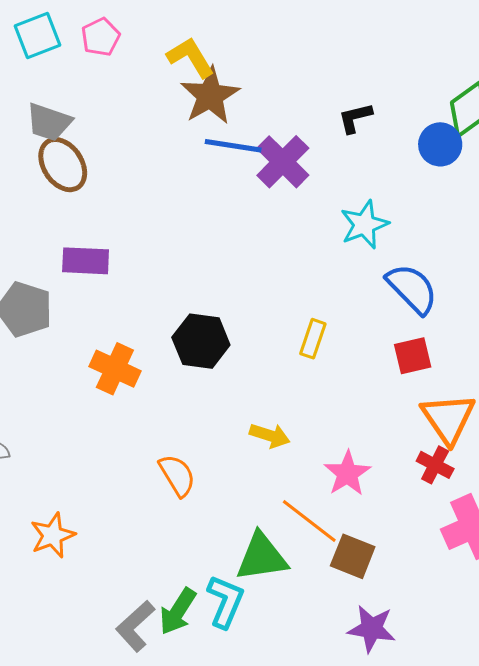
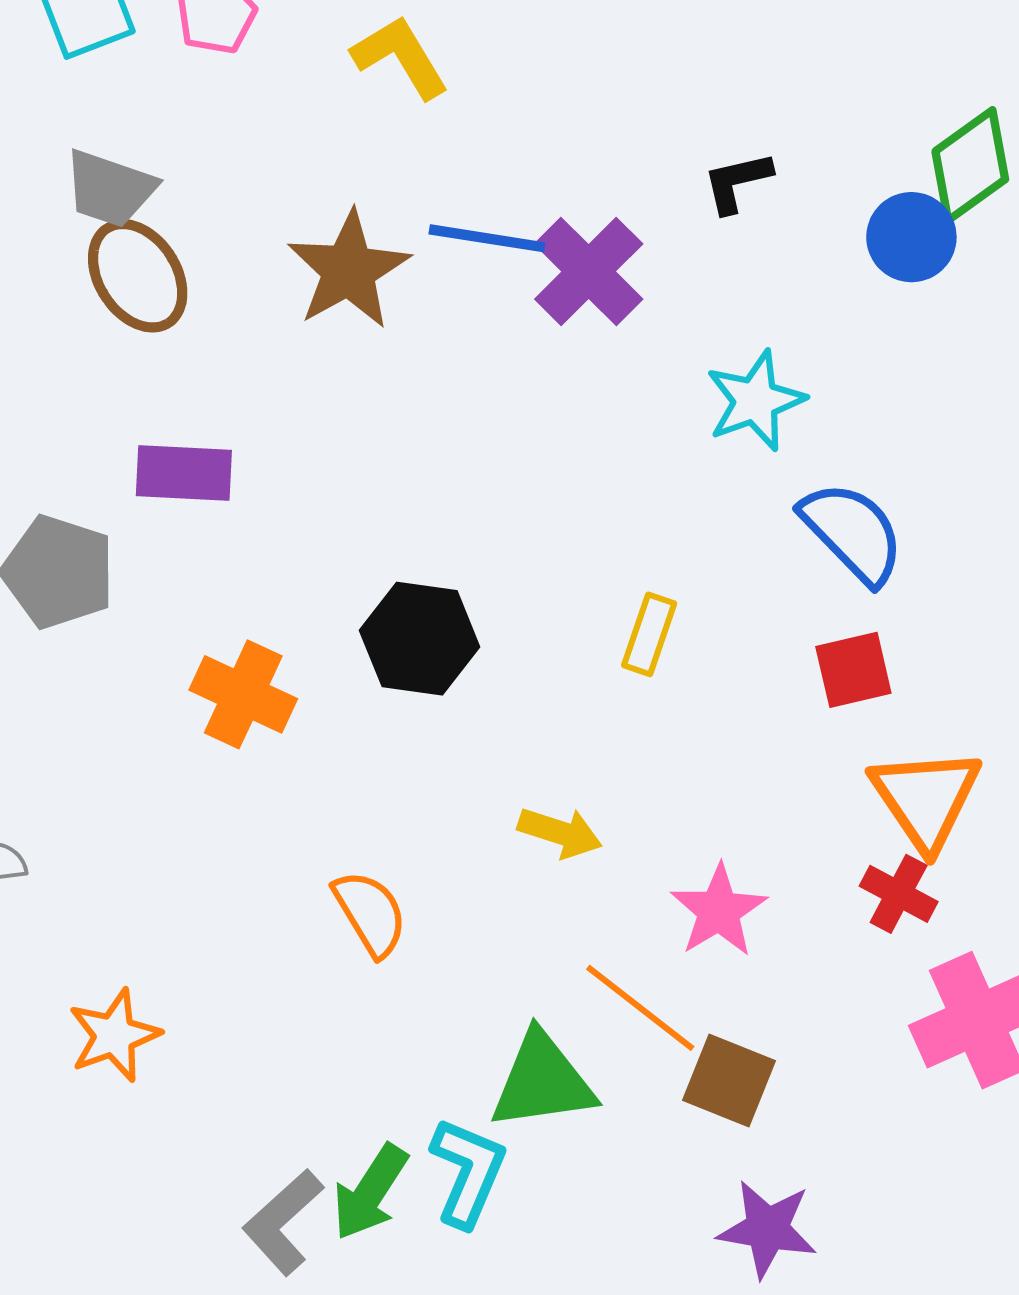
brown star: (210, 96) -> (349, 270), moved

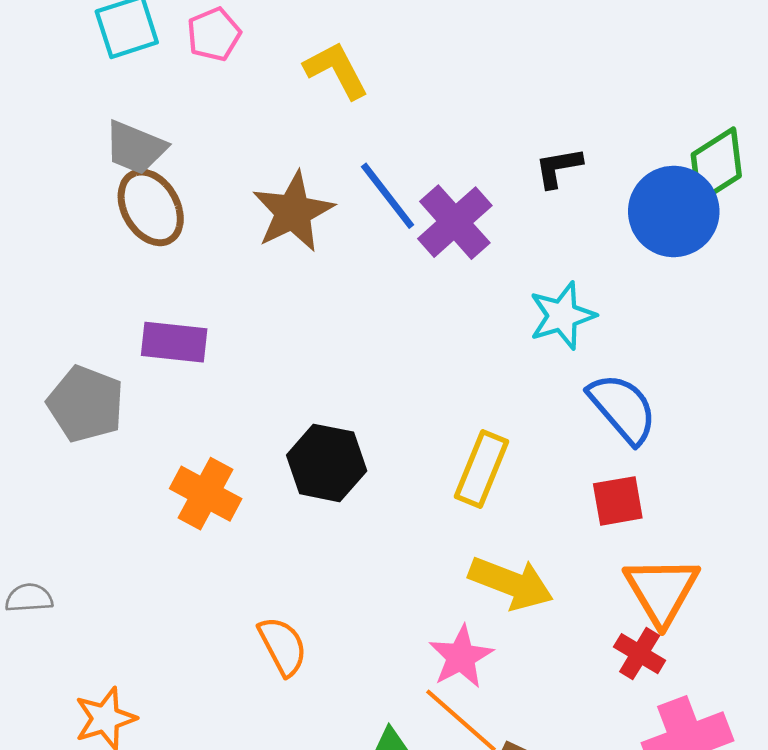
blue circle: (911, 237) -> (674, 211), size x1.5
blue line: (487, 238) -> (388, 196), turned 40
yellow rectangle: (649, 634) -> (481, 469), size x1.4
yellow arrow: (560, 832) -> (511, 583), moved, size x1.5
pink star: (719, 911) -> (461, 657), moved

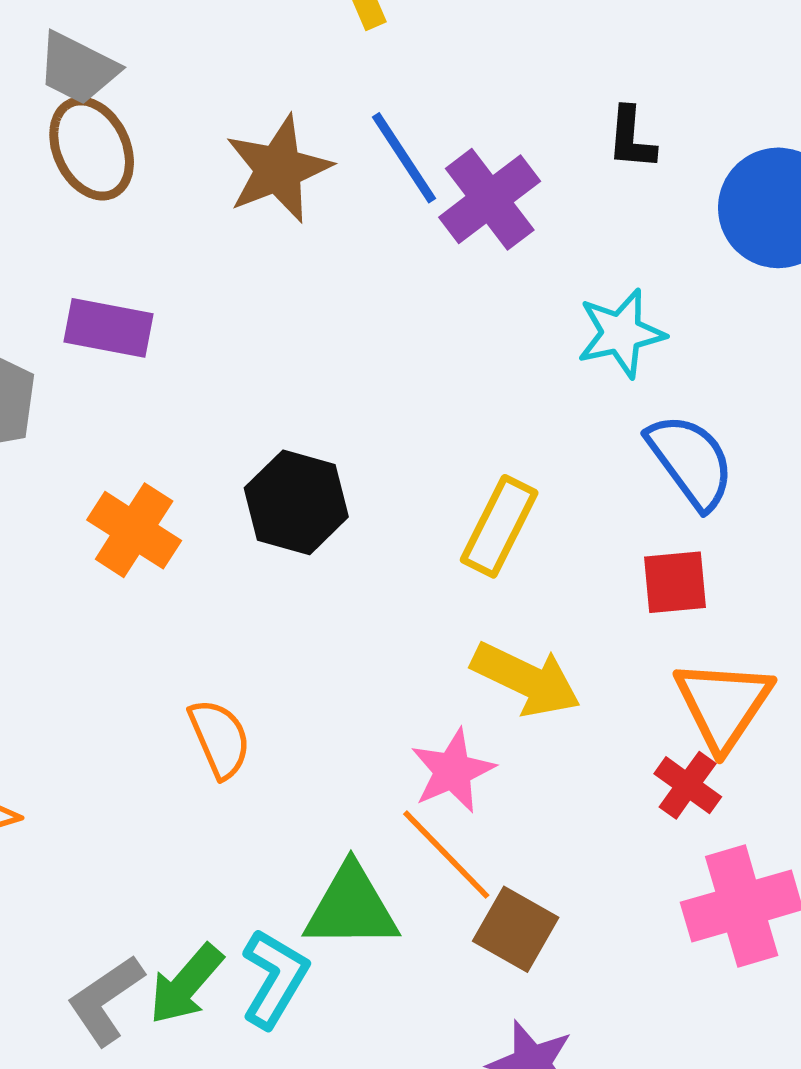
black L-shape: (558, 168) -> (631, 138), turned -80

